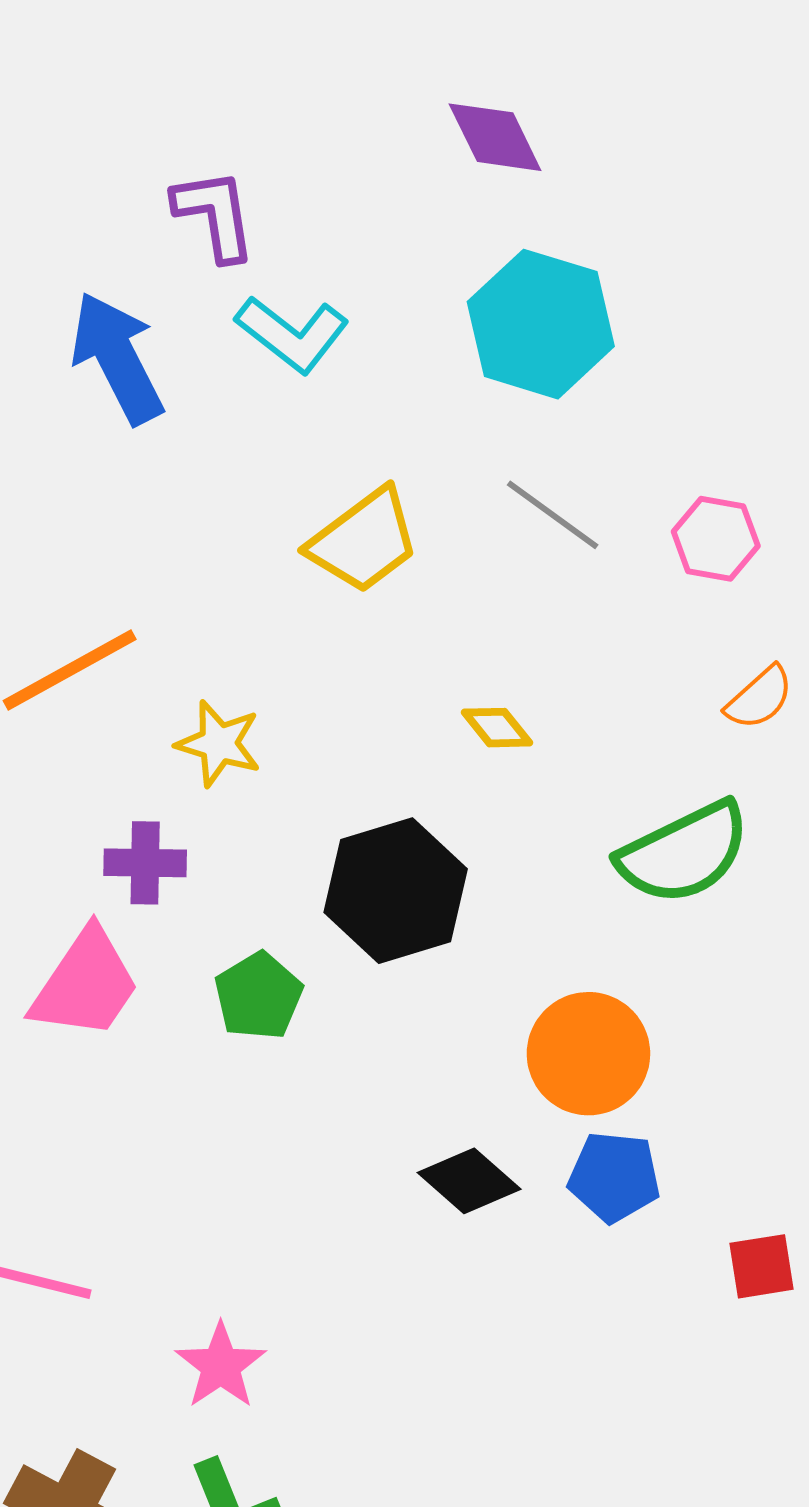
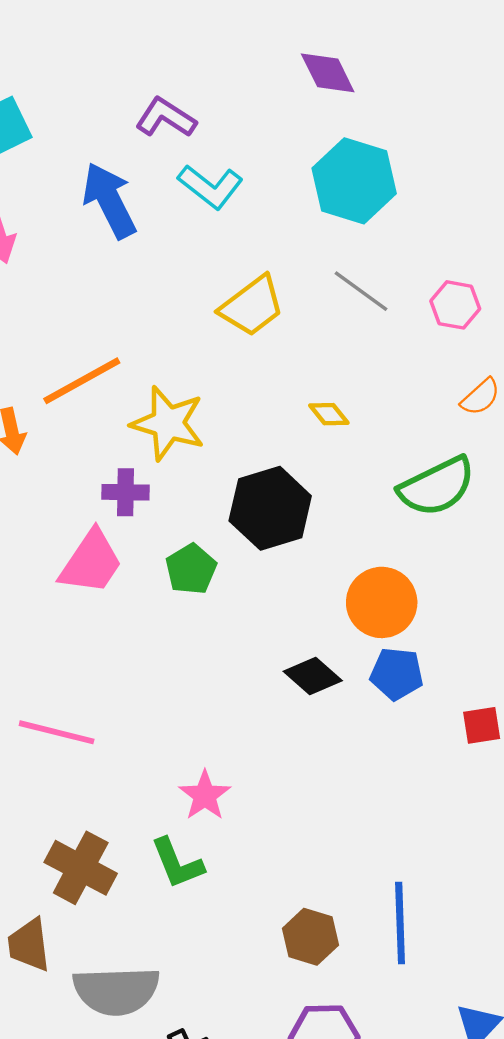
purple L-shape: (215, 215) -> (166, 118), turned -48
yellow star: (219, 744) -> (168, 423), size x1.5
pink star: (221, 1366) -> (205, 795), moved

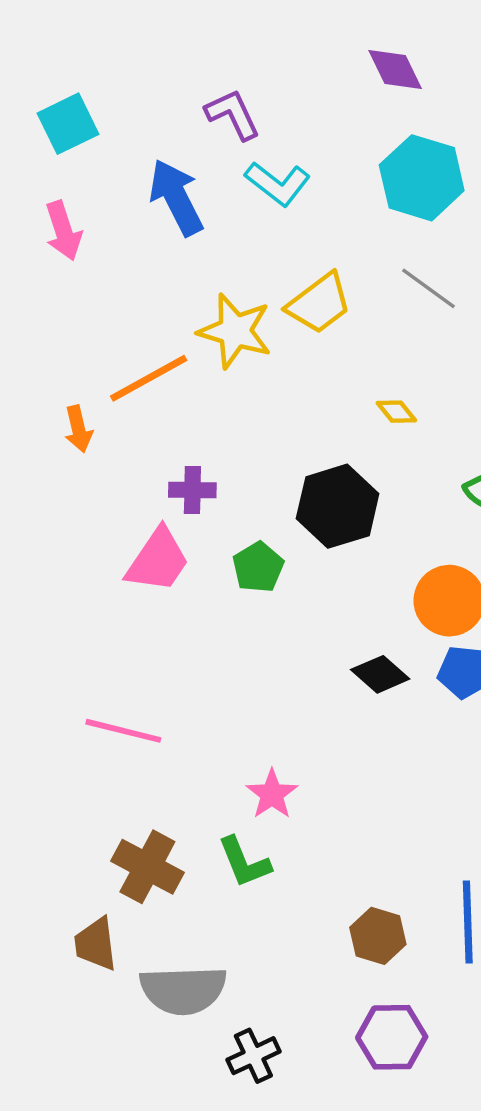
purple L-shape: (166, 118) -> (233, 114), turned 32
yellow star: (168, 423) -> (235, 331), moved

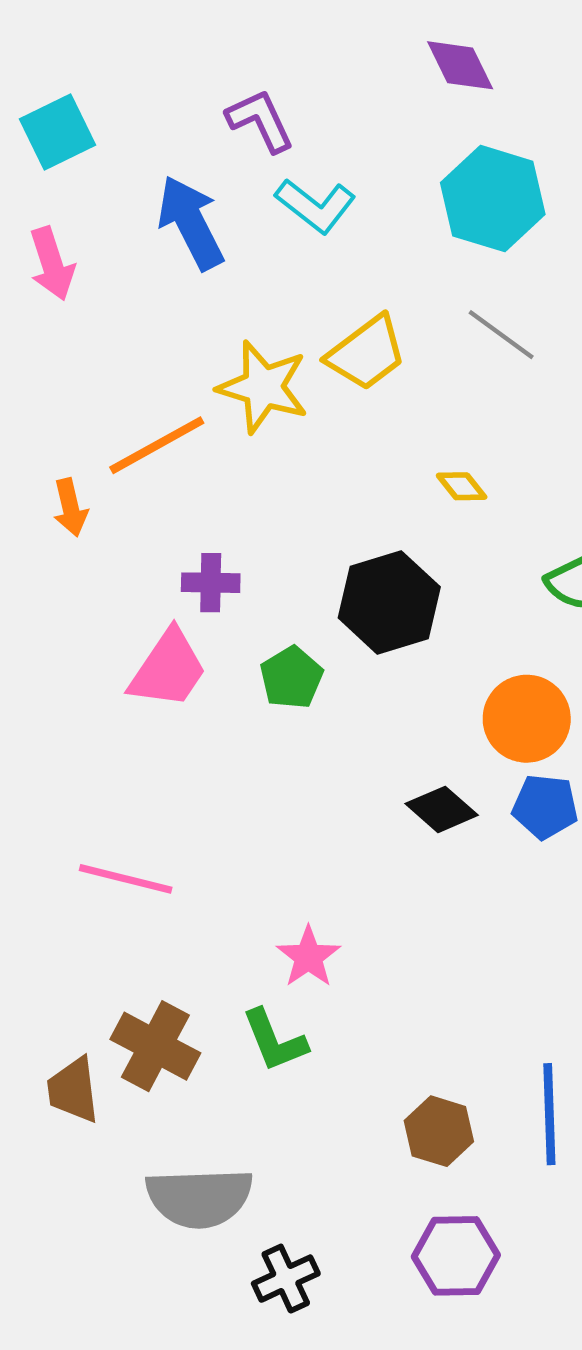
brown trapezoid: (96, 944) -> (73, 1090), moved

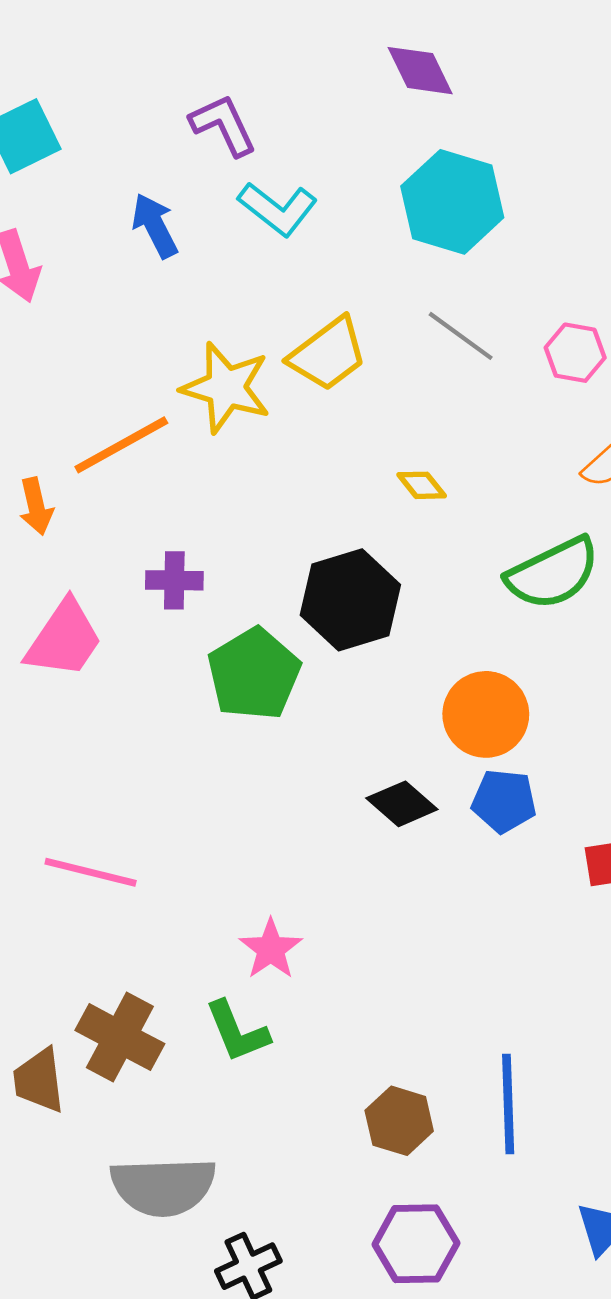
blue arrow: (191, 223) -> (155, 226), size x0.7
pink trapezoid: (168, 669) -> (64, 639), moved
green pentagon: (291, 678) -> (254, 674), size x1.5

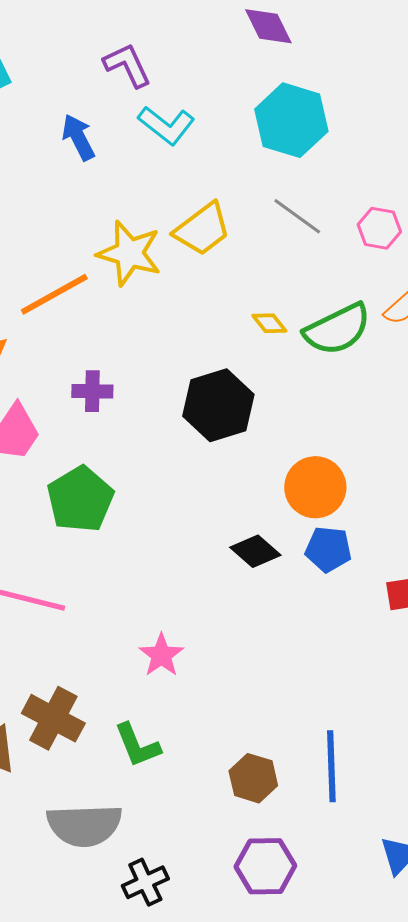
green semicircle: (553, 573) -> (337, 329), moved
green pentagon: (254, 674) -> (80, 499), moved
green L-shape: (237, 1031) -> (137, 745), moved

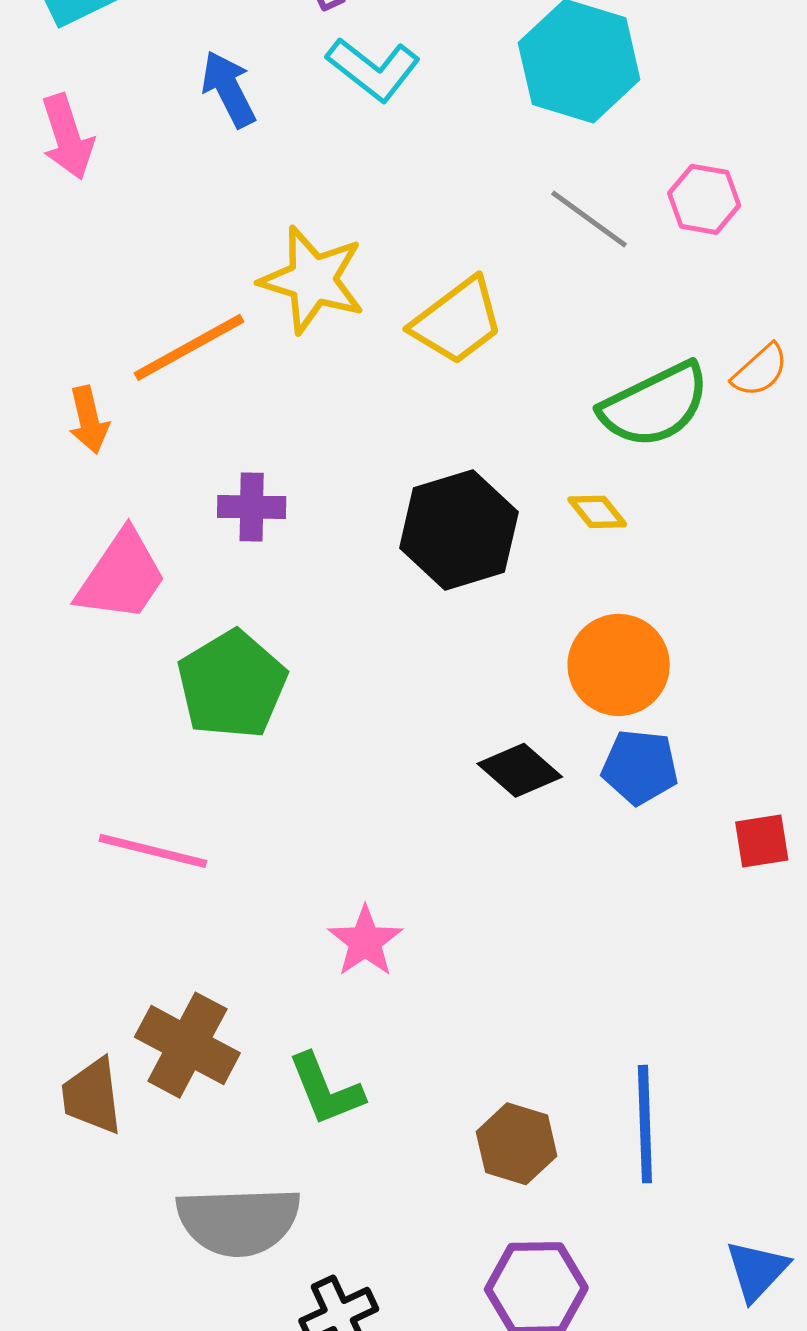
pink hexagon: (379, 228) -> (704, 199), moved
yellow trapezoid: (202, 229) -> (457, 321), moved
yellow diamond: (269, 323) -> (597, 512), moved

